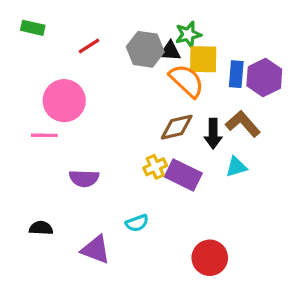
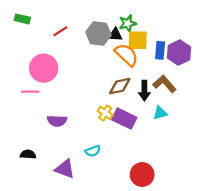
yellow cross: (155, 167) -> (105, 113), turned -32

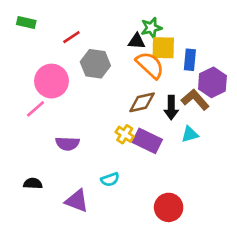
gray hexagon: (98, 33) -> (95, 64), moved
purple hexagon: (179, 53) -> (212, 82), moved
pink line: (30, 92) -> (36, 109), turned -42

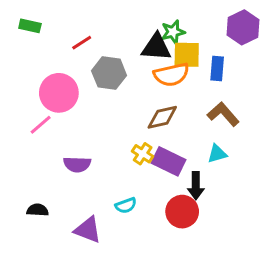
black triangle: (137, 41) -> (156, 47), size x1.5
orange semicircle: (150, 65) -> (171, 75), turned 124
purple hexagon: (212, 82) -> (243, 27), moved
black arrow: (171, 108) -> (196, 186), moved
red circle: (169, 207) -> (182, 212), moved

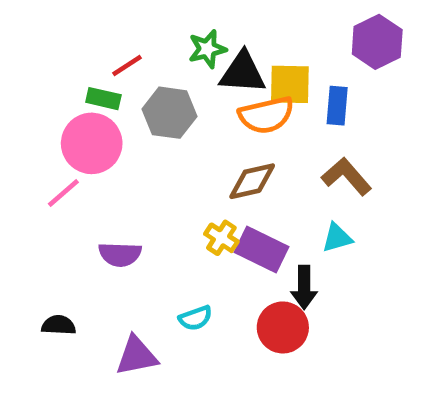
green rectangle: (30, 26) -> (103, 99), moved
green star: (173, 32) -> (207, 49), moved
purple triangle: (88, 230) -> (136, 356), turned -32

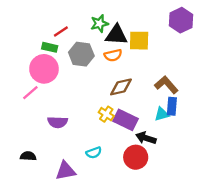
blue rectangle: (337, 106) -> (172, 106), moved
orange semicircle: (266, 115) -> (113, 55), moved, size x0.7
black arrow: (304, 287) -> (146, 138), turned 108

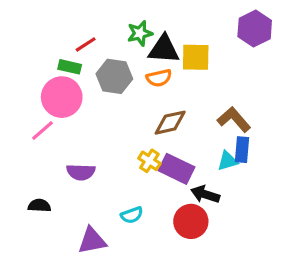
black semicircle: (28, 156) -> (39, 206), moved

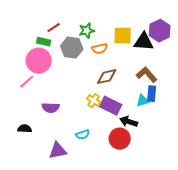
purple hexagon: (255, 29) -> (160, 31), moved
green star: (140, 33) -> (87, 31), moved
black triangle: (164, 49) -> (144, 42), moved

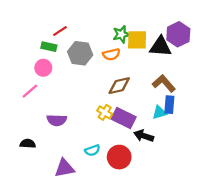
green star: (87, 31) -> (121, 34), moved
pink circle: (39, 61) -> (43, 68), size x0.6
red circle: (120, 139) -> (119, 157), moved

